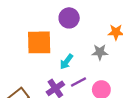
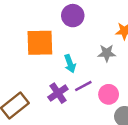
cyan arrow: (66, 62) -> (70, 64), turned -56

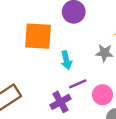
purple cross: (58, 93) -> (60, 102), moved

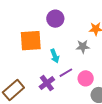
purple cross: (60, 102) -> (47, 83), moved

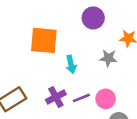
purple circle: (55, 19) -> (93, 18), moved
purple line: (66, 73) -> (81, 98), moved

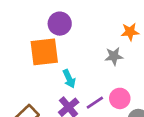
purple circle: (93, 18) -> (60, 24), moved
cyan arrow: (71, 64) -> (69, 79), moved

